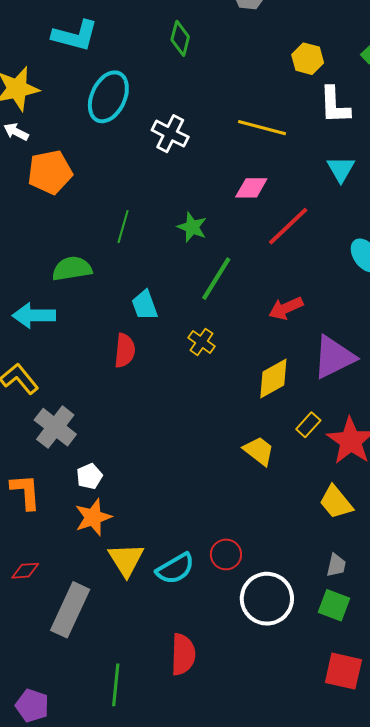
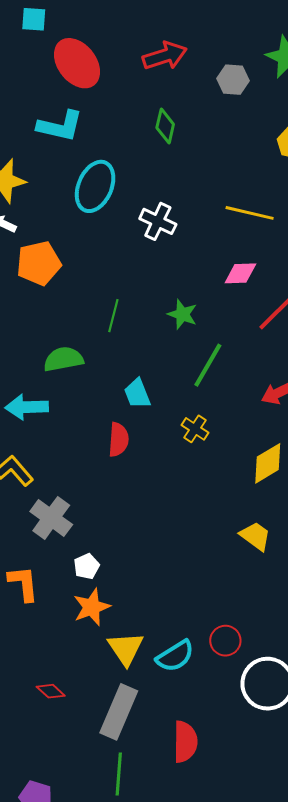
red diamond: (25, 571) -> (51, 691), moved, turned 48
gray rectangle: (70, 610) -> (119, 712), moved

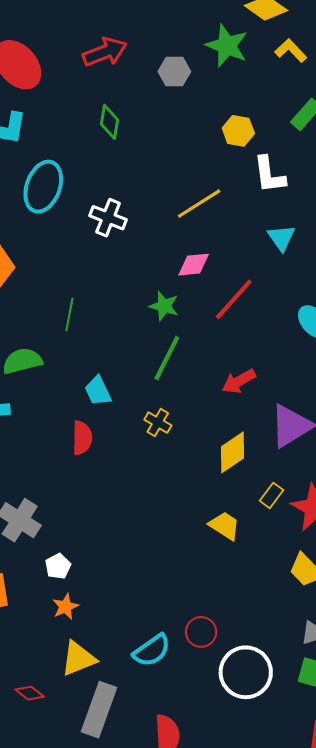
yellow line: (250, 213) -> (199, 204), turned -42
green star: (182, 314) -> (164, 306), moved
orange star: (92, 607) -> (65, 607), size x0.7
yellow triangle: (126, 648) -> (78, 659), moved, turned 45

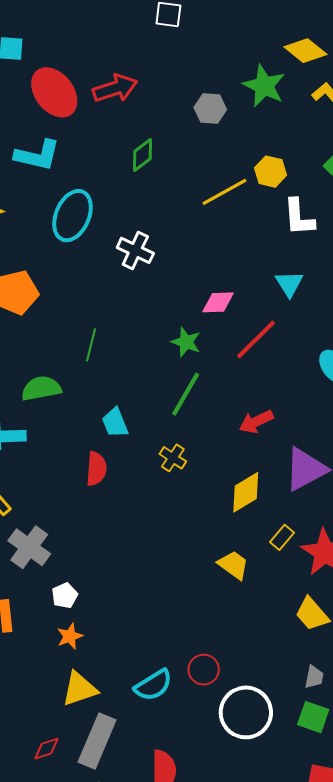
red arrow: (105, 52) -> (115, 88), moved
green diamond: (110, 122) -> (143, 155), turned 40
yellow line: (199, 204) -> (224, 192), moved
cyan triangle: (281, 238) -> (289, 284), moved
red diamond: (30, 693) -> (46, 749), moved, turned -60

